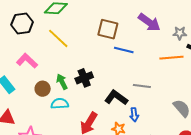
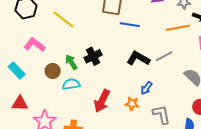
gray line: (142, 86) -> (164, 56), moved, turned -30
black L-shape: (116, 98) -> (138, 58), moved
blue arrow: (134, 115) -> (146, 88), turned 48

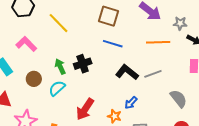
blue line: (130, 25) -> (113, 44), moved
orange line: (178, 28) -> (158, 42), moved
brown circle: (53, 71) -> (34, 79), moved
cyan semicircle: (71, 84) -> (57, 88), turned -42

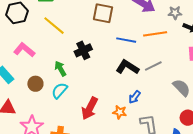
blue line: (113, 44) -> (126, 40), moved
black cross: (83, 64) -> (83, 50), moved

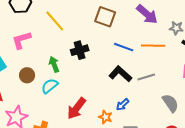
pink L-shape: (24, 50) -> (21, 40), turned -65

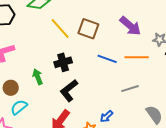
yellow line: (55, 21) -> (60, 28), moved
black L-shape: (120, 74) -> (69, 91), moved, turned -80
cyan semicircle: (50, 86) -> (19, 107), moved

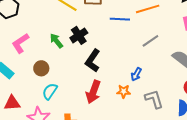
green arrow: (38, 77) -> (56, 41), moved
brown circle: (11, 88) -> (41, 68), moved

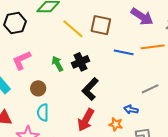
gray line: (150, 41) -> (150, 89), moved
blue arrow: (136, 74) -> (131, 110), turned 64
cyan semicircle: (50, 91) -> (43, 112), turned -42

